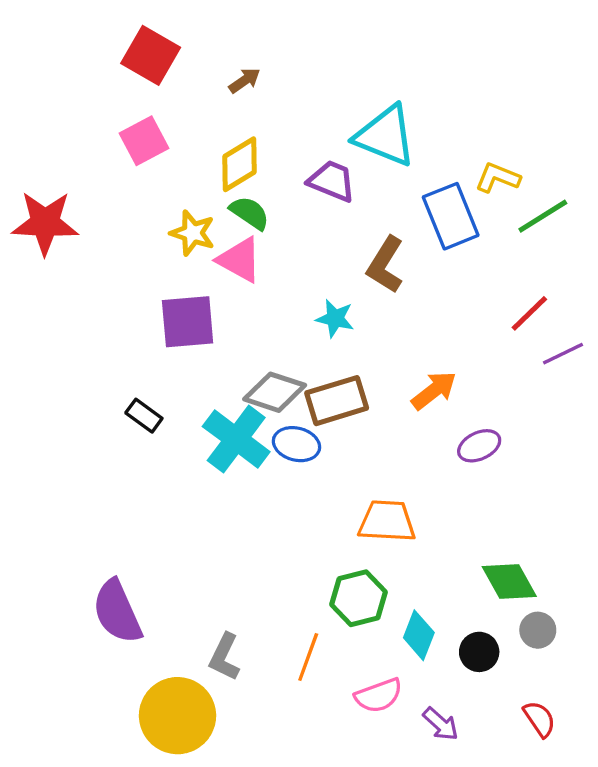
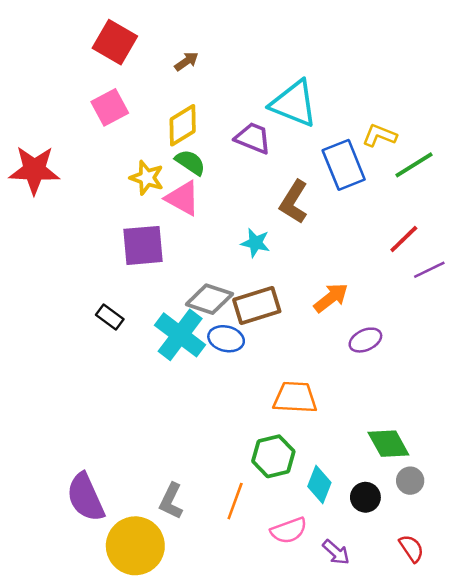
purple semicircle: (117, 612) -> (85, 497), moved

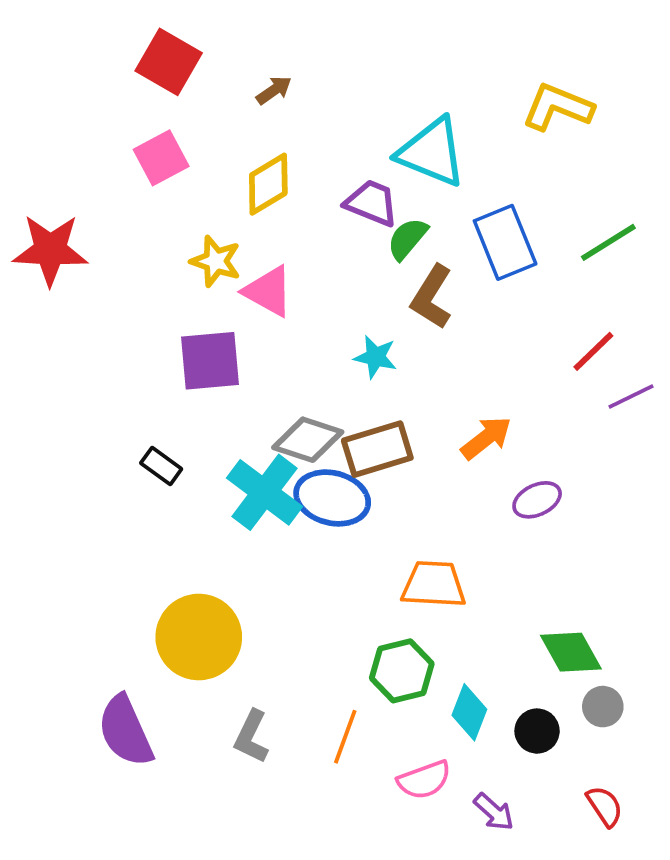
yellow L-shape: (379, 135) -> (558, 107), moved, size x1.4
green semicircle: (190, 162) -> (407, 239), moved, turned -84
blue ellipse: (226, 339) -> (332, 498), size x1.4
yellow circle: (135, 546) -> (199, 637), moved

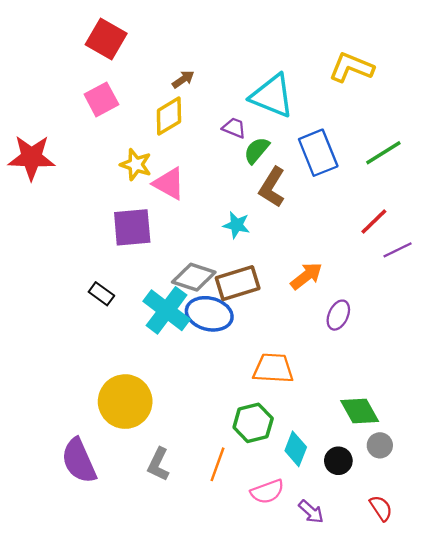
brown arrow: (274, 90) -> (183, 79), moved
purple trapezoid: (372, 203) -> (234, 128), size x0.7
purple ellipse: (537, 500) -> (338, 315), turned -40

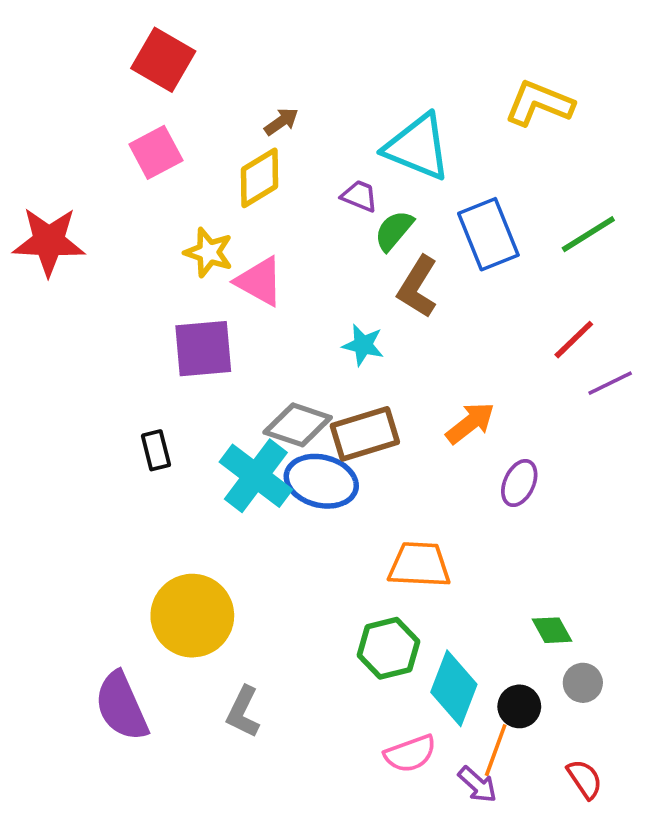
black rectangle: (101, 294) -> (156, 450), turned 40
green diamond: (360, 411) -> (552, 630), size x0.7
cyan diamond: (296, 449) -> (454, 688), size x1.4
orange line: (218, 464) -> (496, 750), moved

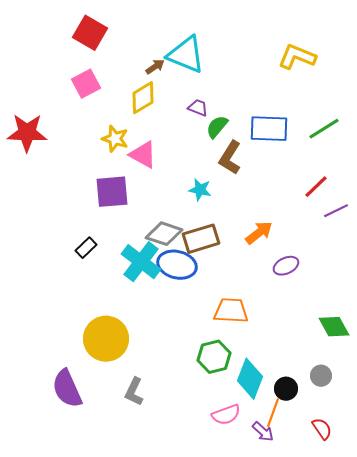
cyan triangle: (418, 147) -> (186, 55), moved
blue rectangle: (488, 234) -> (269, 129), turned -66
black rectangle: (156, 450) -> (86, 248), turned 60
purple ellipse: (519, 483) -> (286, 266), turned 40
green diamond: (552, 630) -> (334, 327), moved, size x1.4

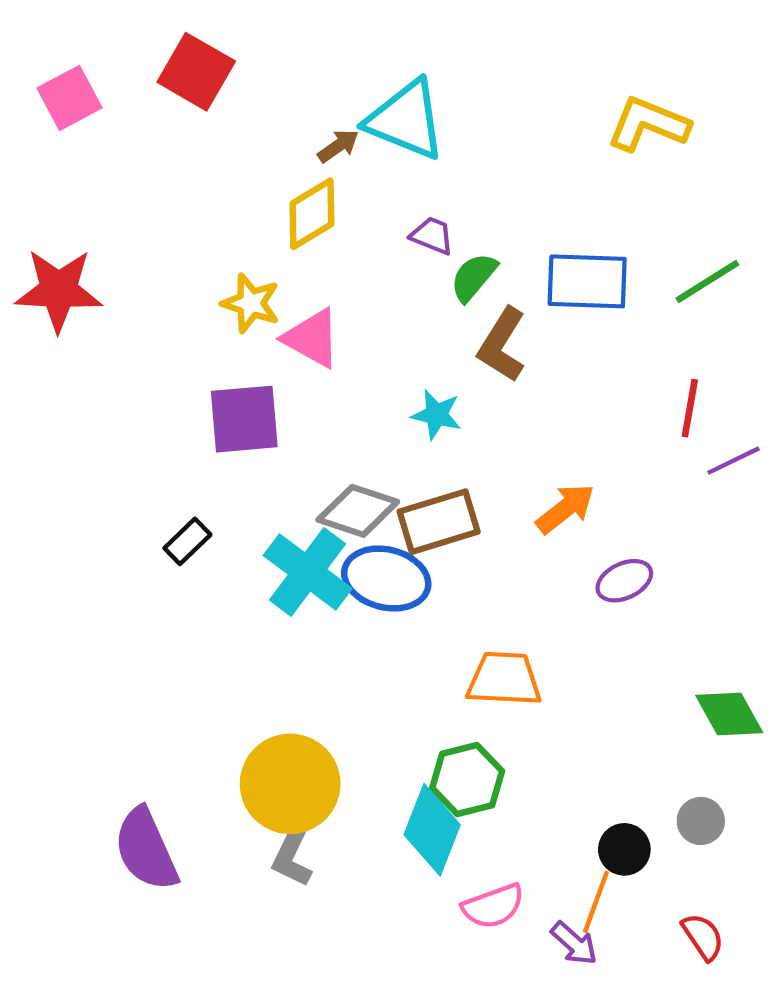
pink square: (86, 84) -> (69, 98), moved
red line: (316, 187) -> (690, 408), turned -36
yellow circle: (106, 339) -> (290, 784), moved
cyan diamond: (250, 379) -> (432, 830), moved

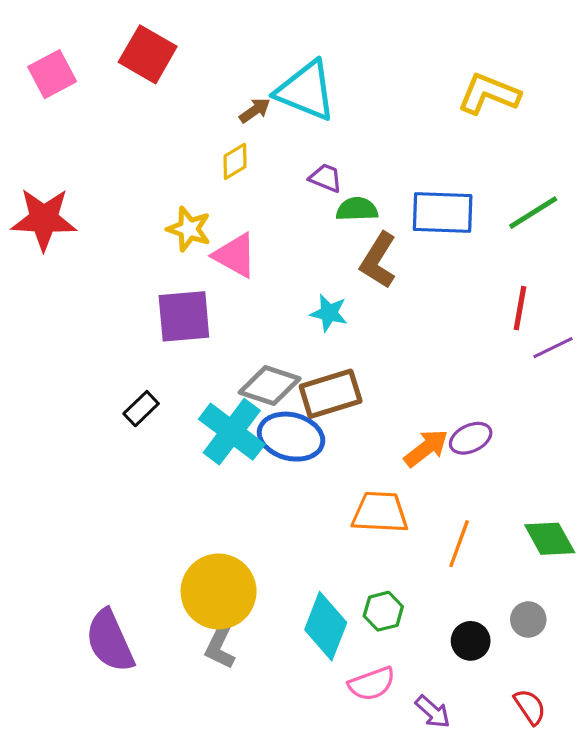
yellow diamond: (312, 214) -> (235, 161), size x0.7
green semicircle: (474, 277) -> (357, 209), turned 48
orange arrow: (565, 509) -> (426, 448), moved
green hexagon: (467, 779) -> (383, 611), moved, size x0.7
orange line: (596, 902) -> (459, 544), moved

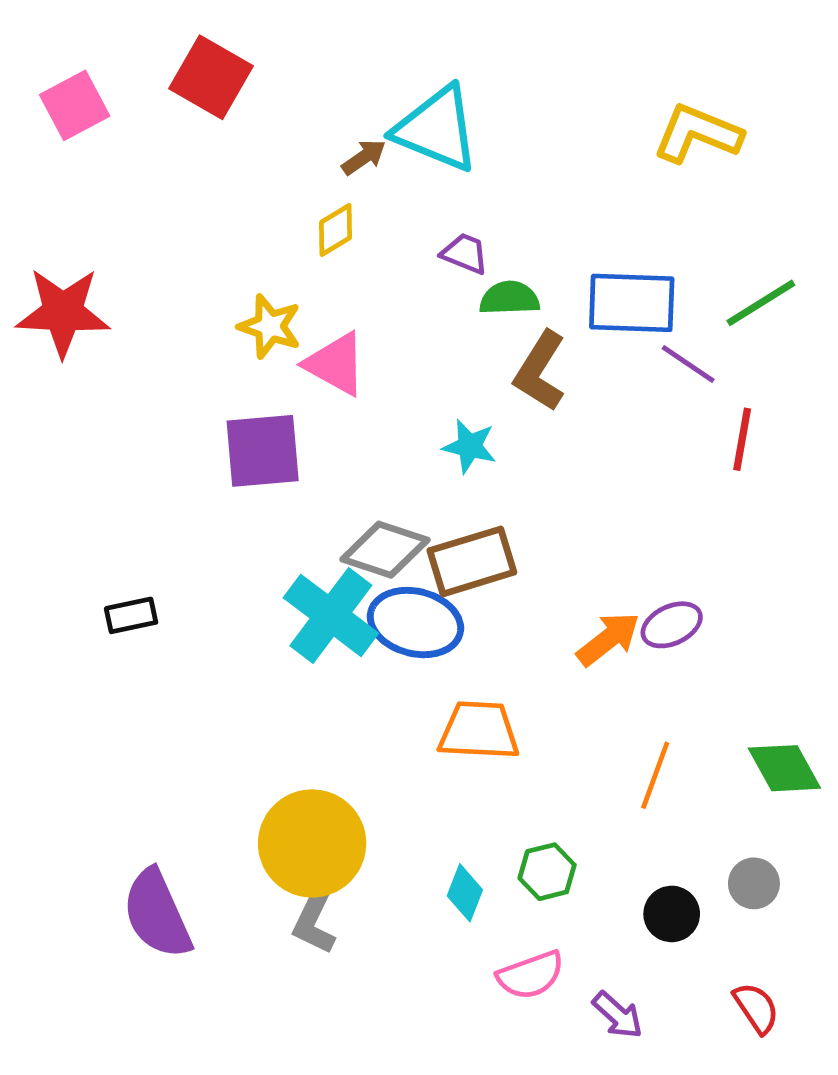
purple line: (553, 348) -> (688, 364), moved, turned 60
black rectangle: (141, 409) -> (131, 615), moved, turned 32
orange trapezoid: (380, 512) -> (479, 731), moved
cyan diamond: (326, 626) -> (465, 893), size x0.6

